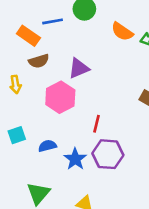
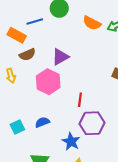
cyan square: (17, 135) -> (17, 127), moved
blue star: (75, 159) -> (71, 141), moved

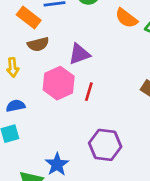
red line: (80, 100) -> (89, 92), moved
blue semicircle: (42, 122) -> (16, 106), moved
blue star: (71, 141) -> (57, 164), moved

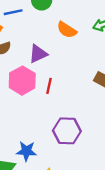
orange semicircle: (126, 18) -> (67, 30), moved
blue star: (57, 164) -> (26, 151), turned -30

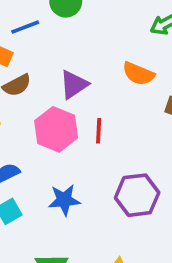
orange semicircle: (67, 30) -> (138, 74), moved
blue star: (26, 151) -> (64, 200), moved

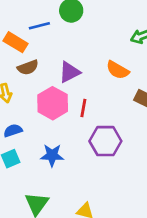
purple hexagon: (137, 195) -> (105, 141), moved

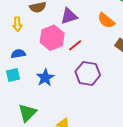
red line: (83, 108) -> (75, 45), turned 32
blue star: (52, 155) -> (45, 78), turned 30

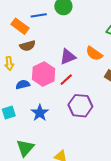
purple triangle: (69, 16) -> (68, 57), moved
blue semicircle: (18, 54) -> (23, 85), moved

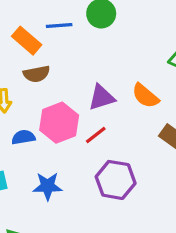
blue star: (40, 113) -> (48, 186), turned 30

